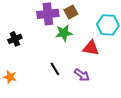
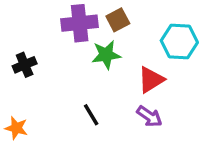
red triangle: (91, 48) -> (151, 80), turned -42
purple arrow: (82, 75) -> (149, 116), moved

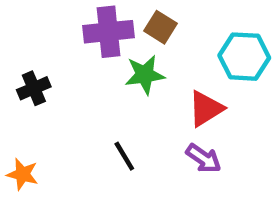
brown square: (118, 20) -> (161, 27), turned -30

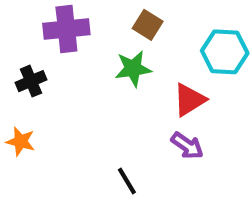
purple cross: (108, 32) -> (66, 29), moved
black line: (124, 156) -> (127, 181), moved
orange star: (22, 174) -> (21, 141), moved

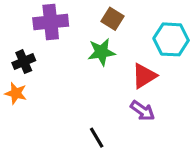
orange star: (21, 141) -> (16, 93), moved

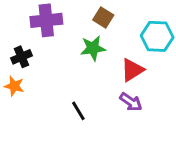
black line: (97, 138) -> (78, 111), moved

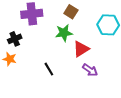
red triangle: (132, 70) -> (81, 49), moved
black line: (78, 111) -> (49, 69), moved

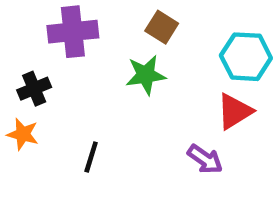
red triangle: (81, 49) -> (235, 111), moved
black line: (49, 69) -> (91, 157), moved, turned 48

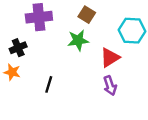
red triangle: (235, 111) -> (110, 57), moved
purple arrow: (205, 159) -> (110, 86), turned 36

